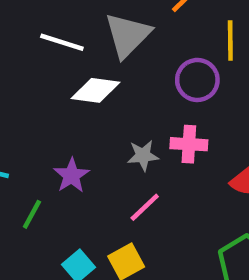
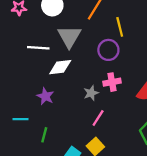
purple star: (72, 176) -> (45, 96), moved

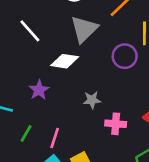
white line: (38, 48) -> (30, 31), moved, turned 30
pink cross: (112, 82) -> (116, 124), moved
pink line: (98, 118) -> (55, 138), moved, turned -30

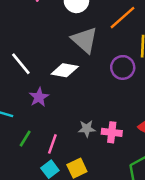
gray triangle: (84, 29) -> (85, 40), turned -36
white line: (30, 31) -> (21, 64), moved
gray star: (92, 100) -> (87, 129), moved

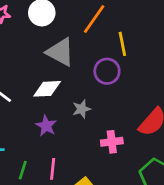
purple star: (39, 97) -> (46, 126), moved
gray star: (87, 129) -> (82, 109), moved

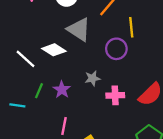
white diamond: (47, 89) -> (54, 50), moved, turned 30
pink cross: (112, 142) -> (115, 95), moved
green line: (23, 170) -> (39, 91), moved

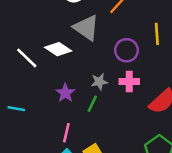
yellow line: (131, 27) -> (157, 34), moved
green line: (39, 91) -> (92, 104), moved
pink cross: (115, 95) -> (129, 81), moved

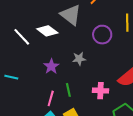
pink cross: (129, 81) -> (101, 91), moved
green line: (92, 104) -> (68, 90), moved, turned -40

